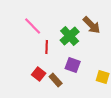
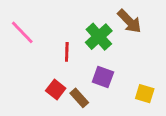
pink line: (33, 26) -> (22, 32), moved

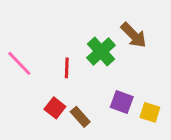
pink line: (22, 32) -> (19, 63), moved
purple square: (103, 77) -> (122, 102), moved

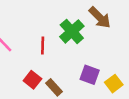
yellow square: (150, 112) -> (114, 84), turned 36

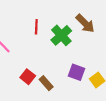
red line: (43, 45) -> (36, 27), moved

